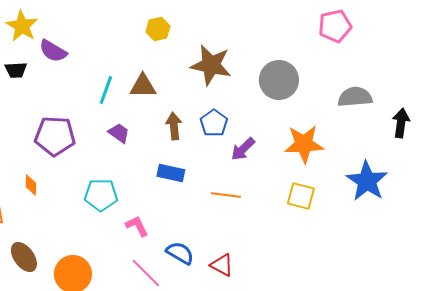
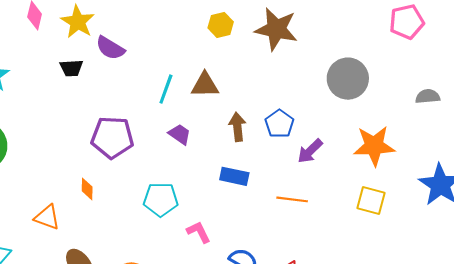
brown star: (211, 65) -> (276, 29), moved
gray semicircle: (355, 97) -> (428, 96), size x0.7

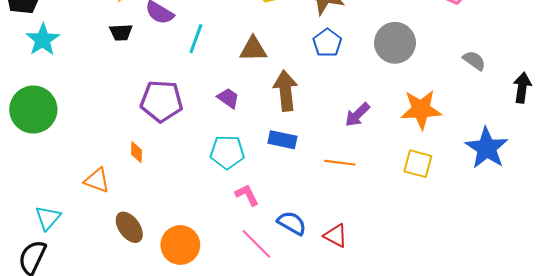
cyan line: (166, 89) -> (196, 39), moved
gray semicircle: (428, 96) -> (474, 61), turned 40
blue pentagon: (279, 124) -> (327, 43), moved
brown arrow: (237, 127) -> (286, 91), size x1.4
cyan pentagon: (161, 199) -> (227, 152), moved

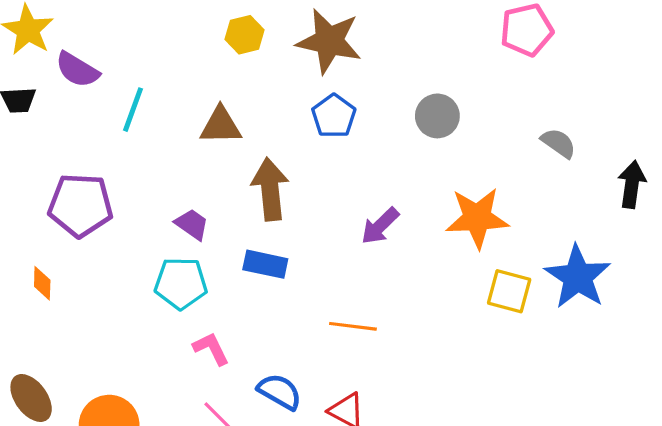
gray circle: (395, 43) -> (437, 116), size x0.7
purple trapezoid: (228, 98) -> (192, 224), moved
orange line: (340, 163) -> (353, 326), moved
yellow square: (418, 164) -> (509, 291), moved

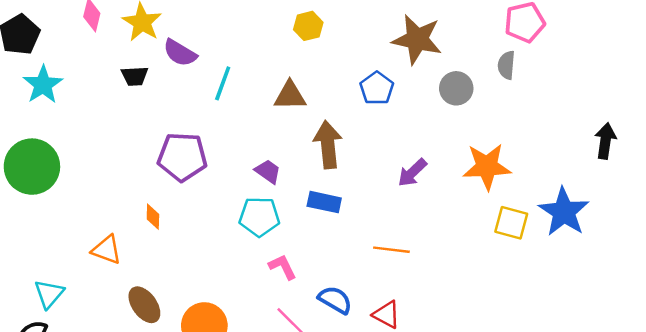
brown star: (329, 41) -> (417, 39), moved
gray semicircle: (558, 143) -> (506, 65), moved, turned -120

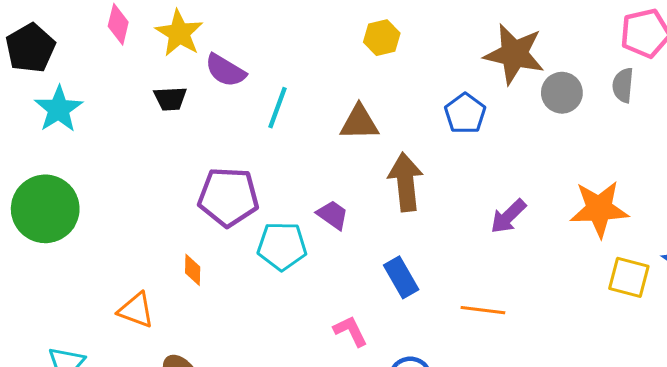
gray circle: (456, 88) -> (562, 93), moved
blue rectangle: (324, 202) -> (401, 277), moved, turned 48
cyan pentagon: (259, 217) -> (282, 246), moved

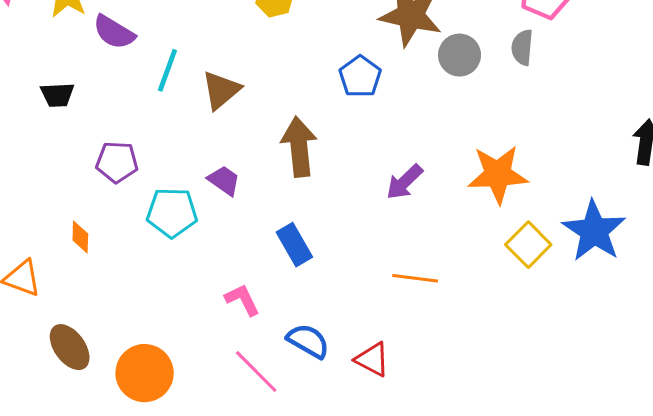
black trapezoid: (170, 99) -> (57, 95), moved
brown triangle: (359, 122) -> (221, 90), moved, turned -39
purple pentagon: (228, 197) -> (117, 162), size x0.7
yellow square: (629, 277) -> (528, 245), turned 30
orange line: (483, 310) -> (415, 278), moved

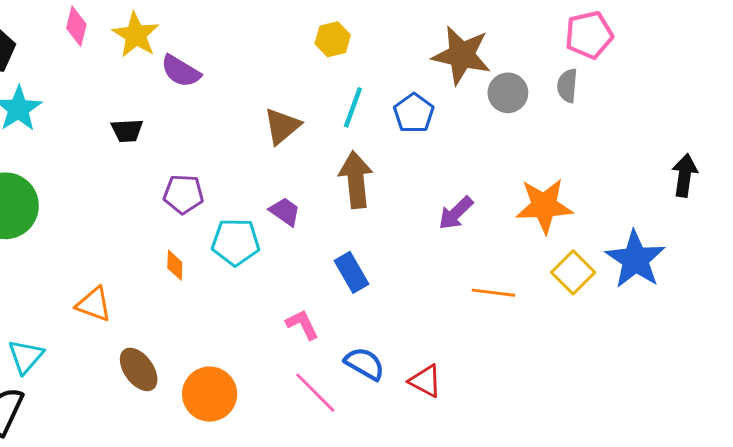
cyan line: (167, 70) -> (353, 107), moved
orange diamond: (80, 237) -> (175, 265), moved
orange line: (415, 278) -> (493, 293), moved

